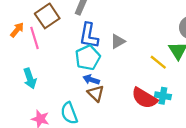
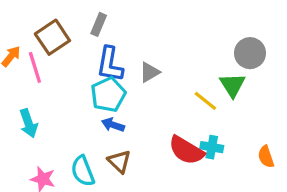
brown triangle: (96, 93) -> (119, 161), moved

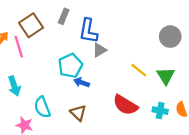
blue L-shape: (110, 64) -> (88, 31), moved
green triangle: (232, 85) -> (166, 76), moved
blue arrow: (113, 125) -> (82, 83), moved
cyan cross: (212, 147) -> (160, 111), moved
cyan semicircle: (83, 171) -> (42, 107), moved

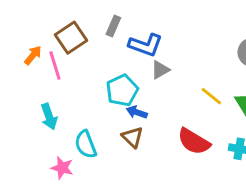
blue L-shape: (88, 31) -> (146, 45), turned -80
brown triangle: (78, 113) -> (132, 137), moved

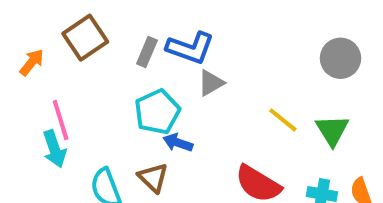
gray rectangle: (113, 26) -> (147, 52), moved
pink line: (55, 65) -> (61, 120), moved
brown triangle: (132, 137) -> (153, 178), moved

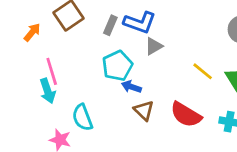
brown triangle: (153, 178) -> (144, 110), moved

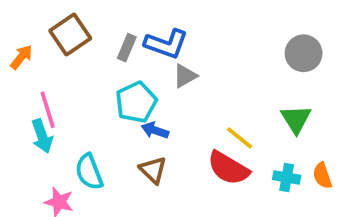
yellow line: (203, 71) -> (240, 138), moved
brown triangle: (144, 110) -> (153, 170), moved

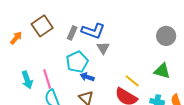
gray triangle: (185, 76) -> (103, 48), turned -32
pink line: (48, 110) -> (47, 79), moved
green triangle: (296, 119) -> (162, 71), turned -42

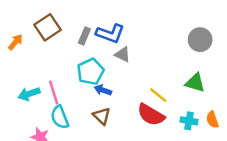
gray triangle: (103, 48) -> (123, 54), turned -32
cyan arrow: (27, 80) -> (29, 94), turned 90

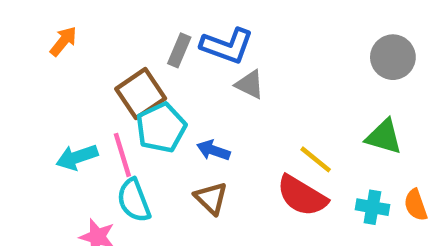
brown square: (47, 27) -> (141, 94), moved
orange arrow: (15, 42) -> (63, 41), moved
cyan pentagon: (91, 72) -> (161, 128), moved

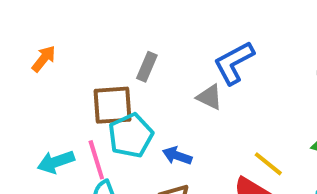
blue L-shape: (227, 46) -> (234, 63), moved, turned 132
brown square: (141, 94) -> (112, 105), turned 30

